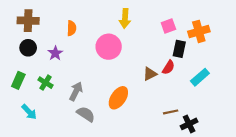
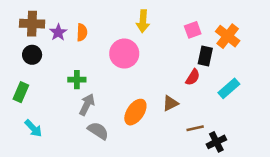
orange cross: (199, 31) -> (228, 36), turned -36
purple star: (55, 53) -> (58, 32), moved
brown triangle: (150, 74) -> (170, 103), moved
green cross: (46, 83) -> (77, 80), moved, turned -32

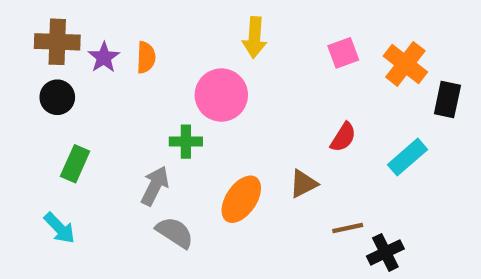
black rectangle: (205, 56) -> (447, 99), moved
green cross: (77, 80) -> (186, 142), moved
green rectangle: (21, 92) -> (75, 164), moved

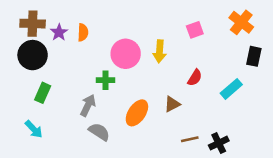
yellow arrow: (255, 37) -> (160, 51), moved
orange cross: (405, 64) -> (241, 22), moved
black circle: (57, 97) -> (33, 55), size x1.5
brown line: (348, 228) -> (190, 139), moved

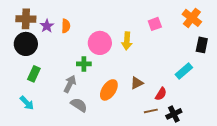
red semicircle: (195, 78) -> (161, 94), moved

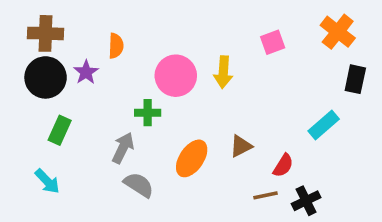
purple star: (47, 26) -> (86, 72), moved

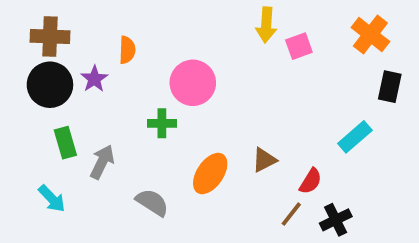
yellow arrow: (223, 72) -> (266, 25), moved
green rectangle: (60, 130) -> (65, 143), turned -40
gray arrow: (123, 148) -> (102, 162), moved
brown line: (266, 195) -> (291, 214), turned -40

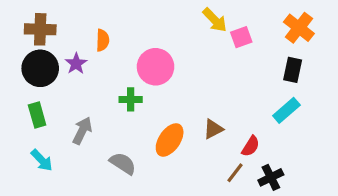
yellow arrow: (266, 25) -> (215, 20), turned -48
black rectangle: (390, 87) -> (293, 70), moved
green rectangle: (65, 143) -> (37, 115), moved

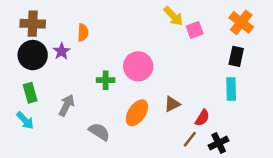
pink circle: (156, 67) -> (138, 66), moved
cyan rectangle: (286, 110) -> (231, 89), turned -50
cyan arrow: (42, 160) -> (25, 120), moved

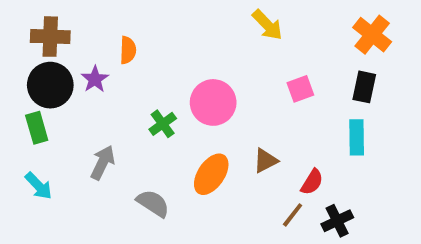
pink square: (195, 30) -> (300, 89), moved
green cross: (106, 80) -> (163, 124), turned -36
green rectangle: (30, 93) -> (37, 128), moved

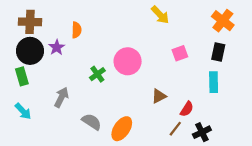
orange ellipse: (211, 174) -> (122, 129), moved

